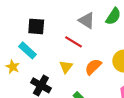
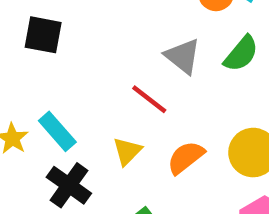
black square: (36, 26) -> (43, 35), moved
cyan rectangle: (27, 50) -> (57, 131), moved

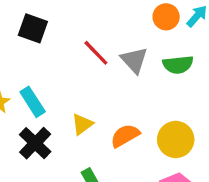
green semicircle: (241, 54) -> (178, 65), turned 36
red line: (149, 99) -> (96, 53), moved

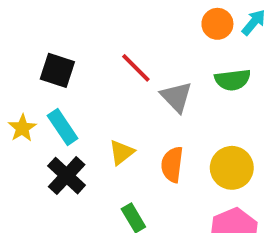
black square: (33, 28) -> (57, 70), moved
gray triangle: (134, 60) -> (176, 97), moved
orange semicircle: (125, 136) -> (172, 165), turned -52

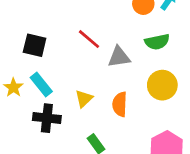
gray triangle: (176, 97) -> (119, 57), turned -50
yellow circle: (232, 168) -> (162, 85), moved
black cross: (67, 176) -> (47, 118), turned -32

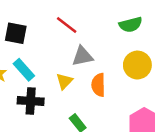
gray triangle: (119, 57) -> (82, 56), moved

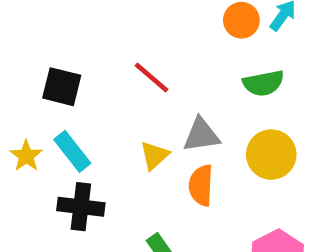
gray triangle: (82, 56) -> (201, 135), moved
yellow triangle: (64, 81) -> (154, 155), moved

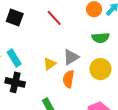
red line: (151, 77) -> (54, 18), moved
black square: (62, 87) -> (15, 18), moved
gray triangle: (201, 135) -> (71, 57), turned -30

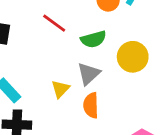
green semicircle: (101, 38) -> (93, 39), moved
yellow circle: (100, 69) -> (133, 57), moved

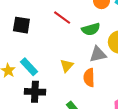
gray triangle: (89, 74) -> (98, 54), moved, turned 30

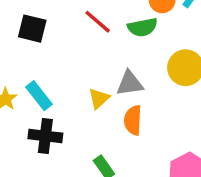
green semicircle: (91, 29) -> (142, 27), moved
gray triangle: (98, 54) -> (130, 83), moved

